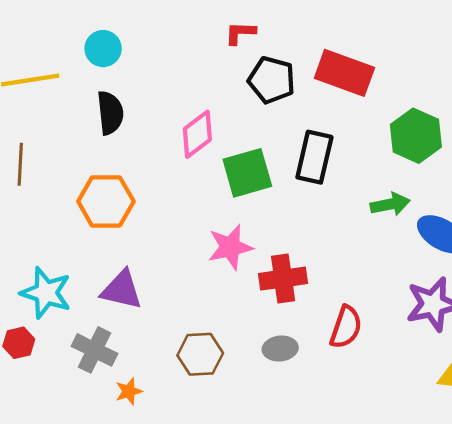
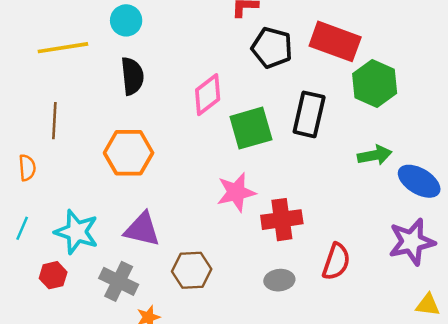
green hexagon: (416, 136) -> (375, 84), moved
brown hexagon: (200, 354) -> (192, 270), moved

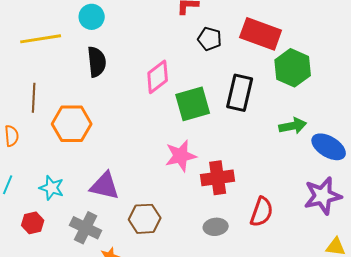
black pentagon: (272, 48) -> (210, 39), size x0.7
orange hexagon: (129, 153) -> (72, 124), moved
cyan star: (77, 232) -> (52, 188), size x0.7

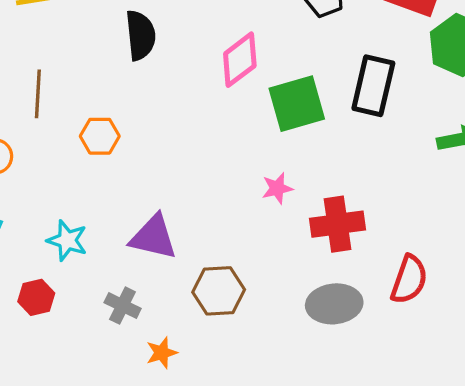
orange hexagon: (72, 124) -> (100, 136), size x0.6
pink star: (181, 156) -> (277, 188), size x0.6
gray ellipse: (216, 227) -> (334, 304), size x1.4
gray cross: (86, 228) -> (123, 306), size x0.7

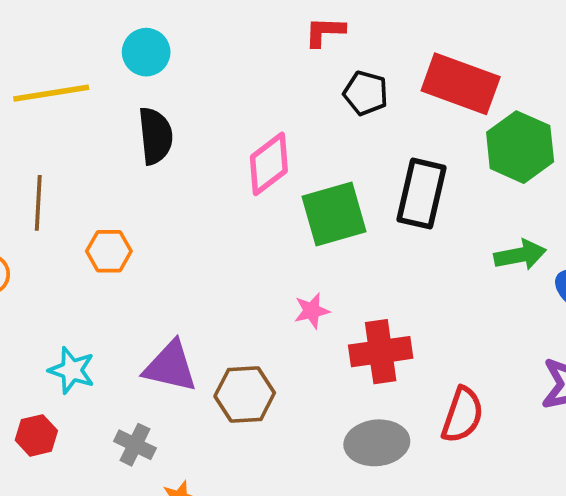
brown hexagon: (219, 291) -> (245, 394), moved

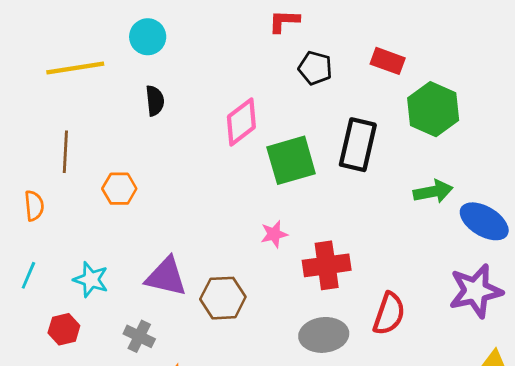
red rectangle: (461, 84) -> (388, 61), size x0.6
black semicircle: (155, 136) -> (155, 101), size x0.7

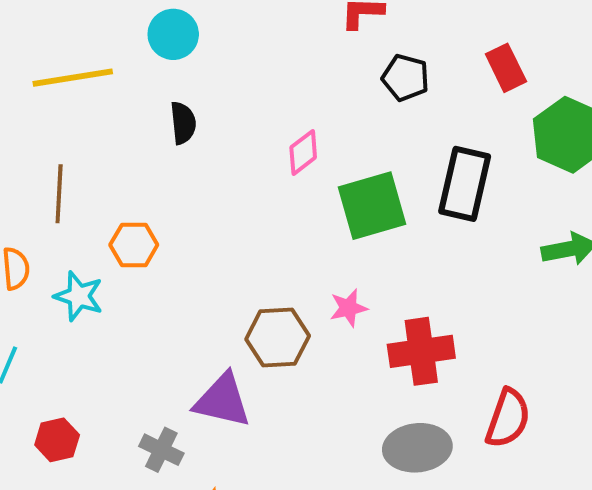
red rectangle: (388, 61) -> (506, 68), turned 44
pink diamond: (241, 122) -> (303, 152), size x0.7
purple triangle: (166, 277) -> (222, 401), moved
cyan star: (91, 280) -> (79, 296), moved
brown hexagon: (223, 298) -> (278, 338), moved

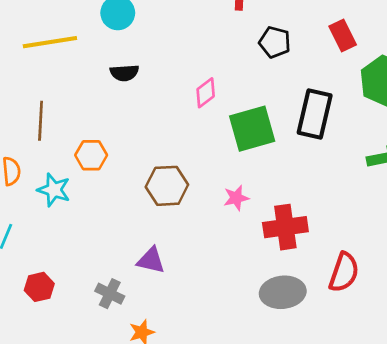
black semicircle: (183, 123) -> (124, 73), turned 92
brown hexagon: (278, 338) -> (167, 186), moved
purple triangle: (222, 401) -> (151, 260), size x0.7

